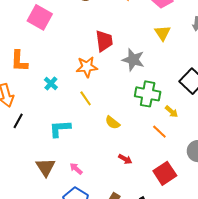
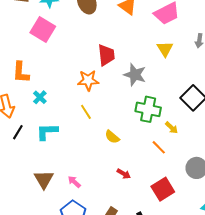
cyan cross: (51, 83) -> (40, 97), moved
cyan L-shape: (60, 129) -> (47, 132), moved

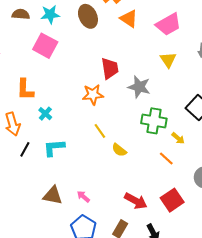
yellow line: (86, 112) -> (100, 131), moved
red arrow: (124, 174) -> (136, 201), moved, size x1.6
brown triangle: (44, 179) -> (53, 195), turned -45

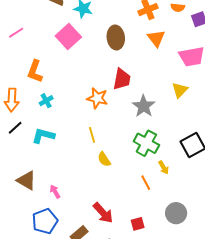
brown ellipse: (88, 16) -> (116, 38), moved
red square: (172, 200) -> (138, 224), size x0.6

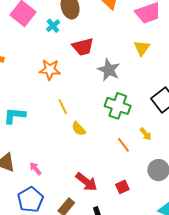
red trapezoid: (122, 79) -> (83, 47), turned 75
orange star: (97, 98) -> (50, 70), moved
cyan cross: (46, 101) -> (53, 26), moved
yellow arrow: (164, 167) -> (146, 134), moved

